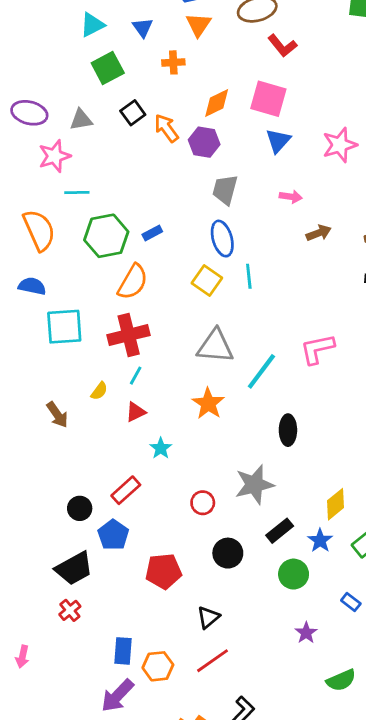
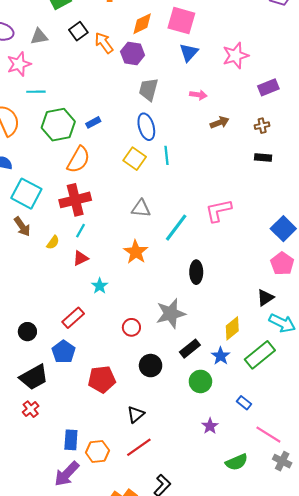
cyan square: (64, 327) -> (26, 194), turned 32
gray triangle: (215, 346) -> (141, 208), size x0.7
brown arrow: (57, 415) -> (22, 226), moved
black circle: (80, 508) -> (27, 332), moved

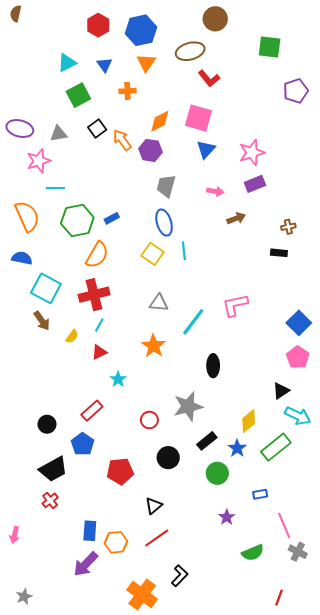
purple rectangle: (268, 87) -> (255, 184), moved
brown cross: (262, 126) -> (288, 227), moved
blue rectangle: (244, 403) -> (260, 494), turned -48
pink line: (268, 435) -> (284, 526), turned 35

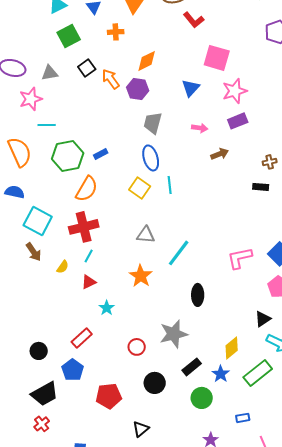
pink square: (199, 118) -> (217, 58), moved
pink L-shape: (235, 305) -> (240, 258), moved

